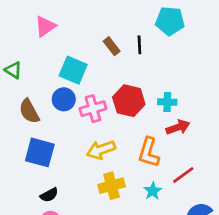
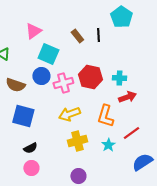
cyan pentagon: (170, 21) -> (121, 17), turned 30
pink triangle: (45, 26) -> (33, 31), moved
brown semicircle: (29, 111) -> (15, 85), turned -42

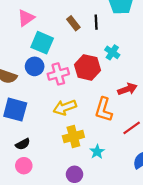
cyan cross: (119, 78) -> (112, 52), moved, turned 32
cyan star: (108, 145) -> (97, 152), moved

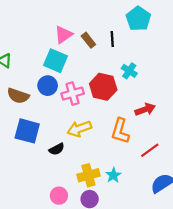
pink triangle: (26, 18) -> (63, 35), moved
yellow cross: (73, 137) -> (88, 175), moved
black semicircle: (23, 144) -> (57, 149), moved
pink circle: (24, 166) -> (59, 196), moved

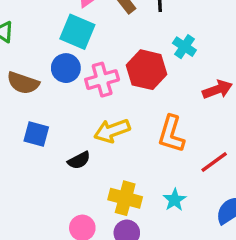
red arrow: (145, 109) -> (217, 89), moved
blue square: (27, 131) -> (36, 134), size x0.7
yellow cross: (88, 175) -> (125, 198), turned 30
cyan star: (113, 175) -> (175, 200), moved

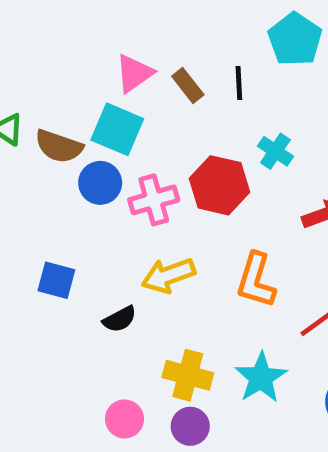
brown semicircle: (23, 83) -> (59, 146), moved
cyan star: (175, 200) -> (261, 378), size x1.5

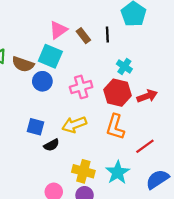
red hexagon: (219, 185) -> (118, 93), moved
pink cross: (154, 200) -> (81, 87), moved
blue square: (56, 280) -> (36, 127), moved

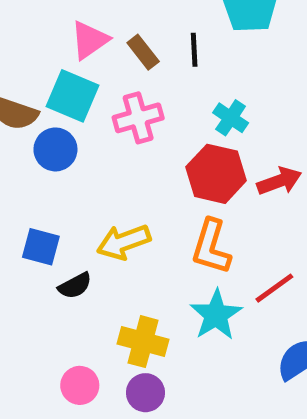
pink cross: (81, 87) -> (138, 118), moved
cyan star: (118, 172) -> (216, 315), moved

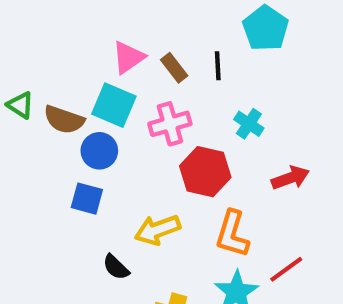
red hexagon: (216, 174) -> (205, 172), moved
blue square: (41, 247) -> (87, 199), moved
black semicircle: (75, 286) -> (116, 267), turned 72

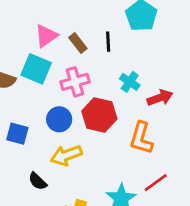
blue circle: (99, 151) -> (59, 119), moved
red arrow: (290, 178) -> (160, 98), moved
orange L-shape: (232, 234) -> (141, 138), moved

